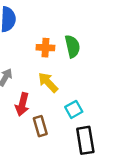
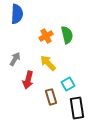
orange cross: (45, 48) -> (46, 36), turned -32
brown rectangle: (40, 126) -> (51, 97), moved

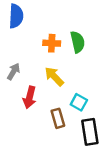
orange cross: (46, 36) -> (52, 43), turned 32
cyan square: (68, 84) -> (79, 102), turned -32

